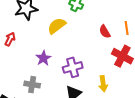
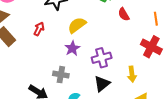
yellow semicircle: (57, 26) -> (77, 25), moved
red semicircle: (105, 32) -> (124, 14), moved

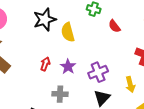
yellow semicircle: (77, 25) -> (68, 32), moved, turned -60
red arrow: (39, 29) -> (45, 64), moved

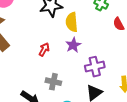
purple star: (68, 67) -> (73, 45), moved

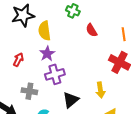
purple cross: (95, 67) -> (55, 74), moved

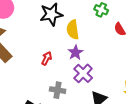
purple cross: (55, 74) -> (83, 73), turned -30

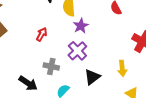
purple star: (75, 53) -> (81, 26), moved

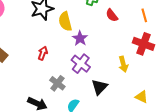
gray cross: (51, 66) -> (57, 83), turned 35
yellow arrow: (122, 68) -> (123, 64), moved

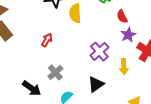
purple star: (80, 38) -> (128, 35), moved
purple cross: (81, 64) -> (99, 51), moved

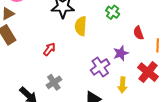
red semicircle: (122, 17) -> (138, 33), moved
purple star: (128, 35) -> (121, 53), moved

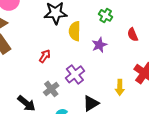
purple star: (121, 53) -> (99, 45), moved
purple cross: (100, 67) -> (75, 74), moved

